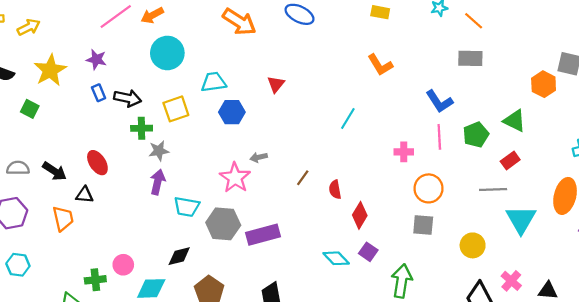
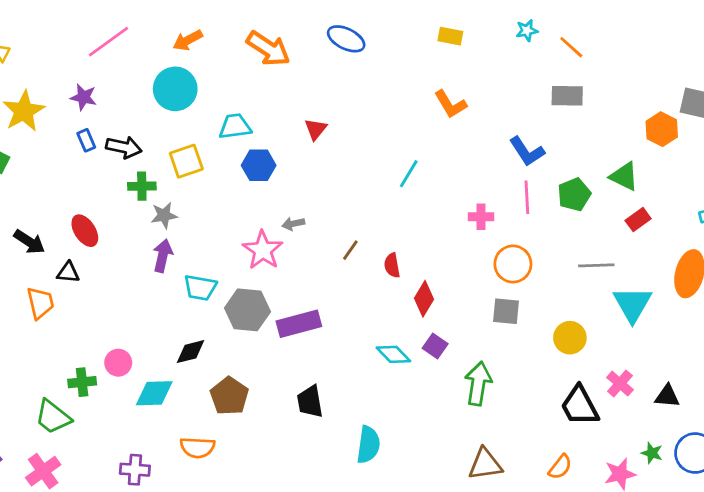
orange arrow: (152, 15) -> (188, 40), moved
red rectangle: (510, 160) -> (638, 220), moved

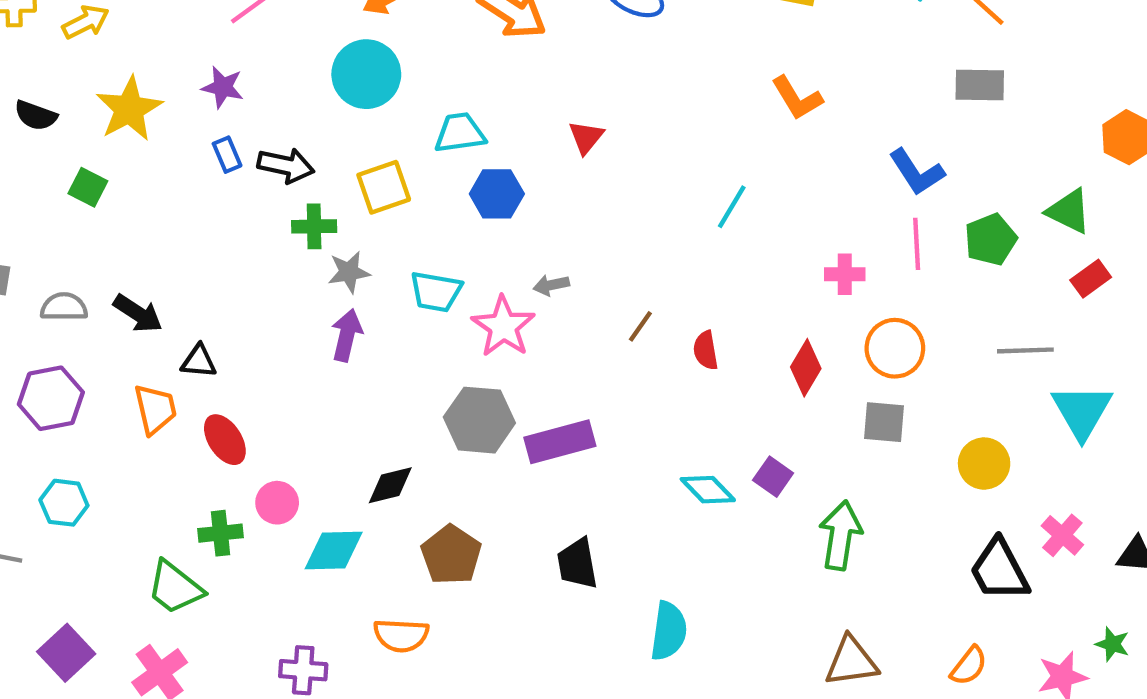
red ellipse: (85, 231) -> (225, 440), moved
cyan trapezoid: (200, 288) -> (436, 292), moved
red diamond: (424, 299) -> (806, 368), moved

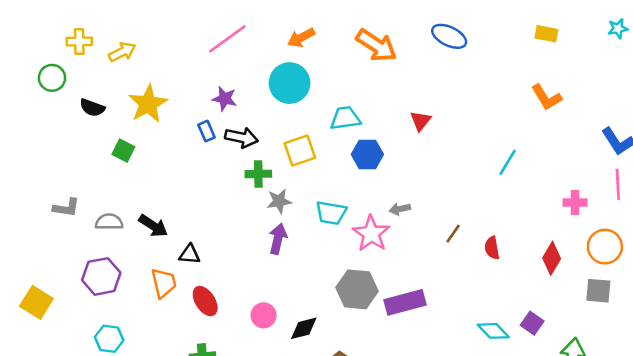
purple star: (223, 87) -> (225, 99), moved
pink circle: (277, 503) -> (264, 315), moved

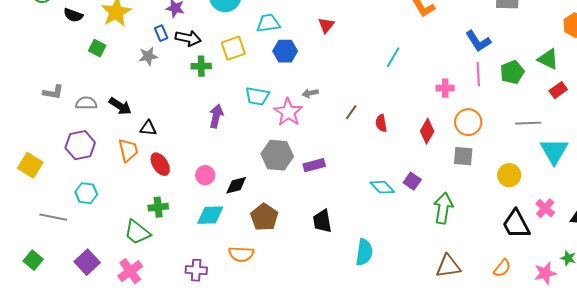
gray star: (279, 201) -> (148, 56), moved
purple rectangle: (405, 302) -> (314, 165), size x0.7

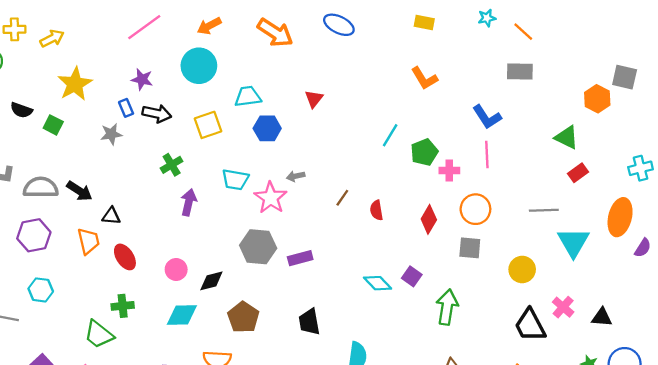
black semicircle: (73, 15) -> (21, 110), moved
green cross: (201, 66) -> (172, 165), moved, turned -30
green pentagon: (512, 72) -> (424, 152), moved
gray semicircle: (86, 103) -> (41, 188), size x1.4

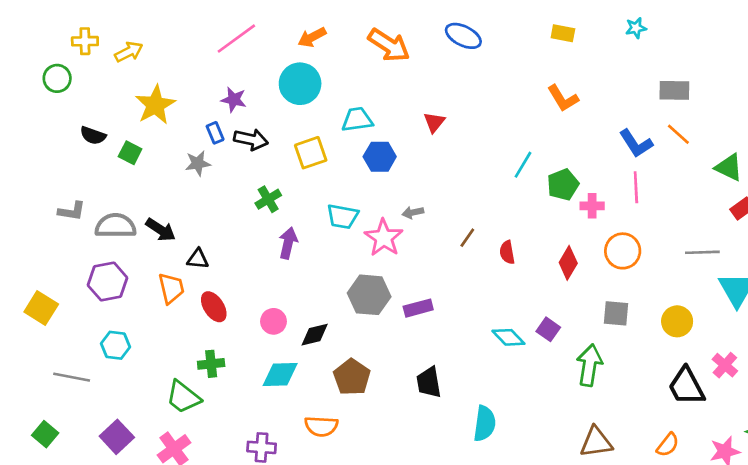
orange line: (523, 32) -> (678, 134), moved
gray square: (470, 248) -> (616, 313), moved

